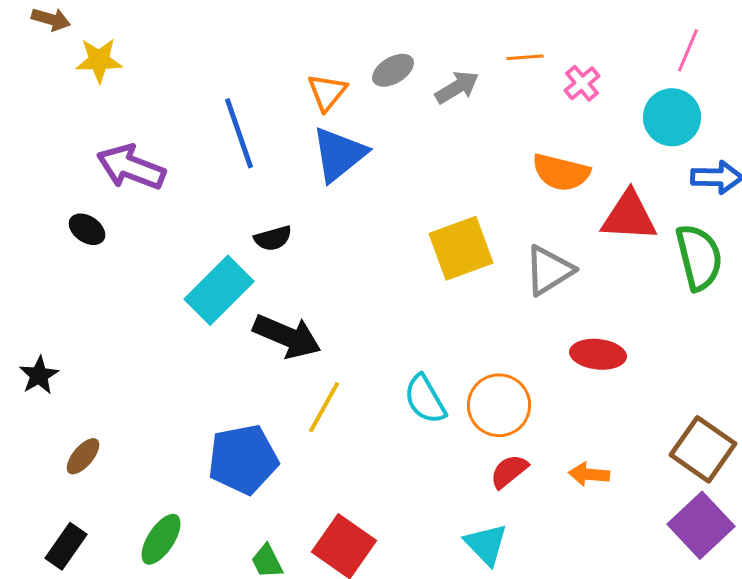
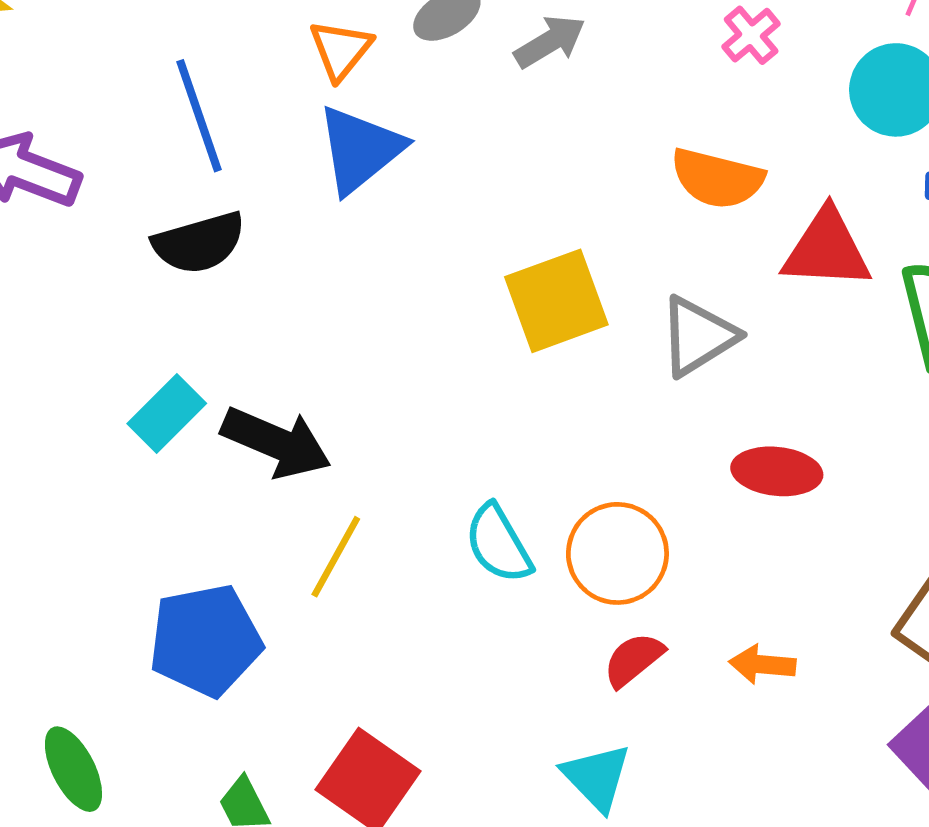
black semicircle: (273, 238) -> (199, 243), moved, size x1.5
cyan rectangle: (219, 290) -> (167, 413), moved, size x0.7
green ellipse: (161, 539) -> (73, 769), turned -60

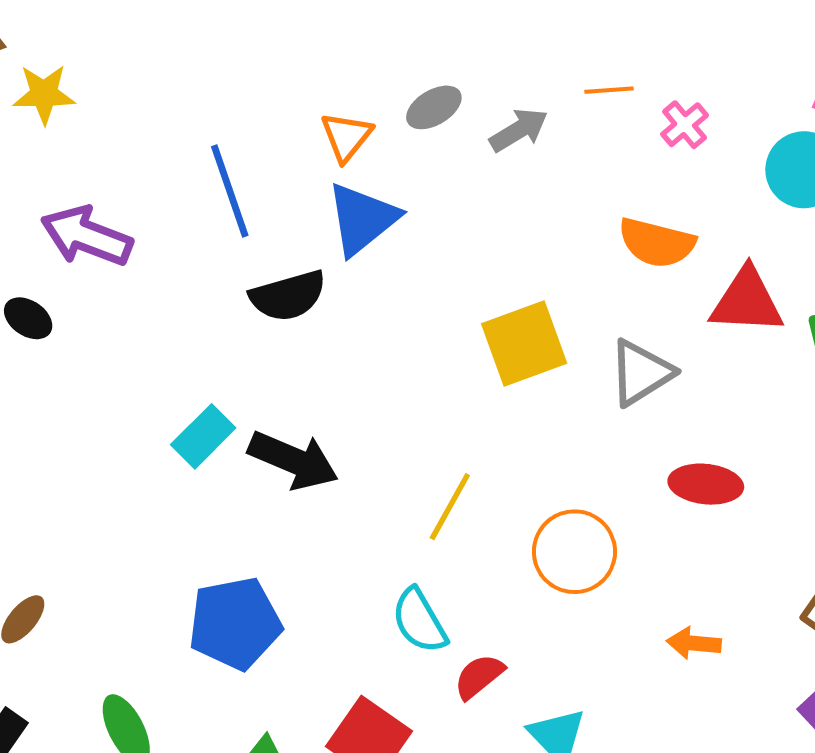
black semicircle: (199, 243) -> (288, 296), moved
cyan semicircle: (498, 544) -> (419, 621), moved
yellow line: (336, 557) -> (450, 507), moved
red semicircle: (634, 660) -> (479, 676), moved

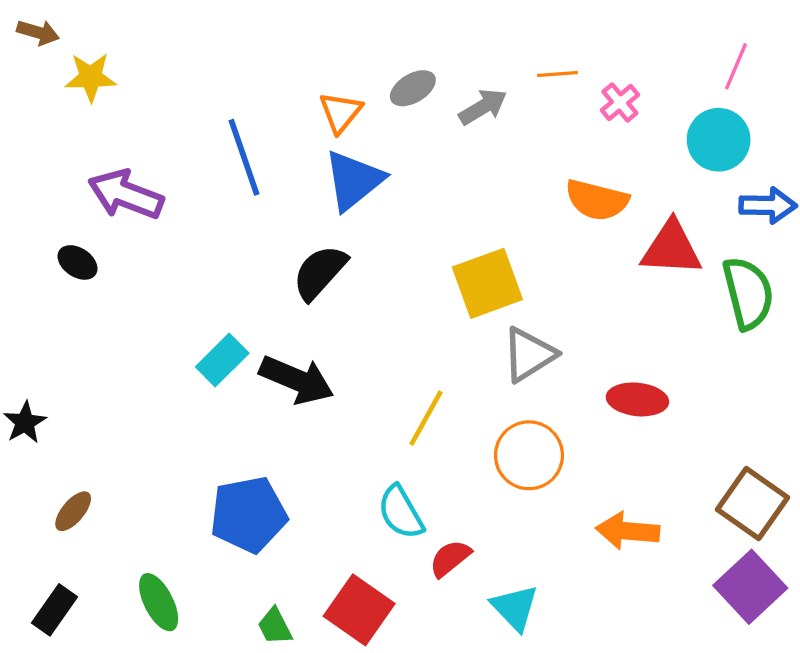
black semicircle: (288, 296) -> (320, 272), moved, turned 148
gray triangle: (641, 373) -> (529, 355), moved
orange arrow: (694, 643) -> (628, 531), size x1.4

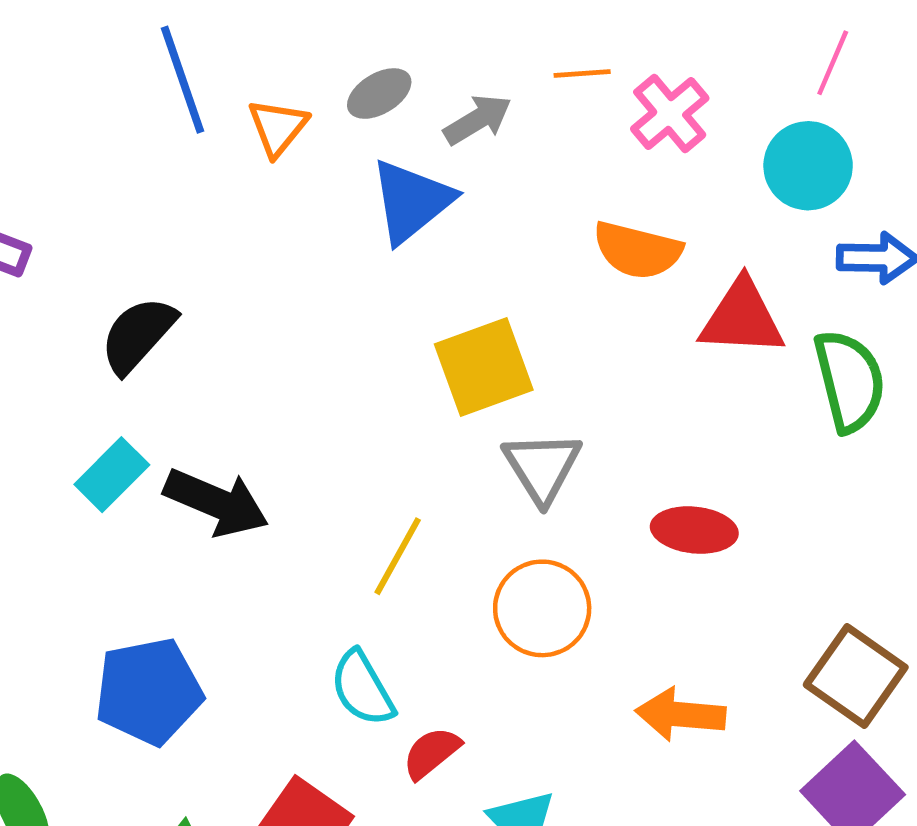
pink cross: (620, 102) -> (670, 113), size x1.4
blue line: (244, 157) -> (182, 80), moved
blue triangle: (354, 180) -> (411, 201), moved
black semicircle: (320, 272) -> (138, 335), moved
gray triangle: (529, 355) -> (542, 467), turned -30

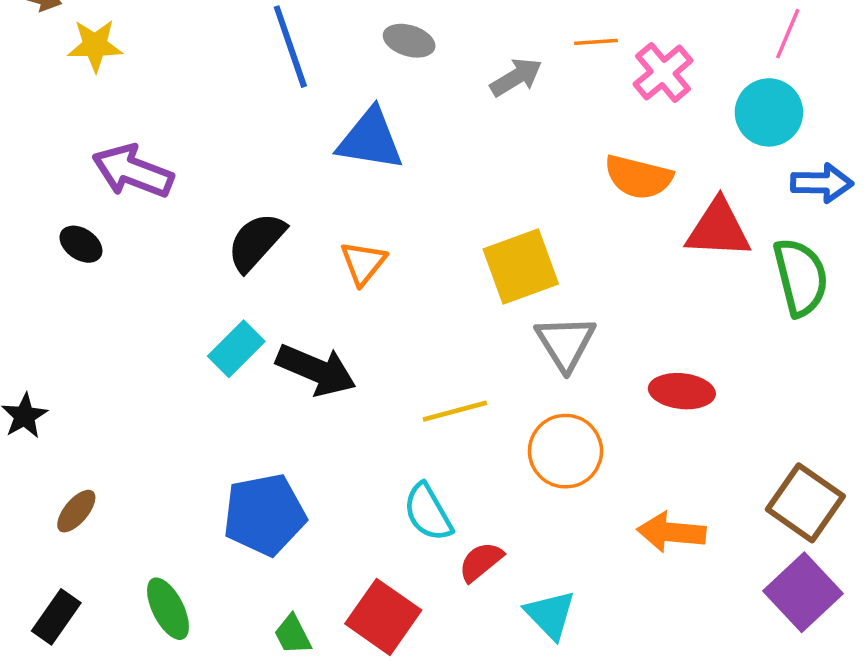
gray ellipse: (379, 94) -> (409, 41), moved, turned 48
orange triangle: (278, 127) -> (363, 263), moved
blue triangle: (411, 201) -> (370, 139), moved, turned 48
yellow line: (398, 556) -> (455, 411), turned 46

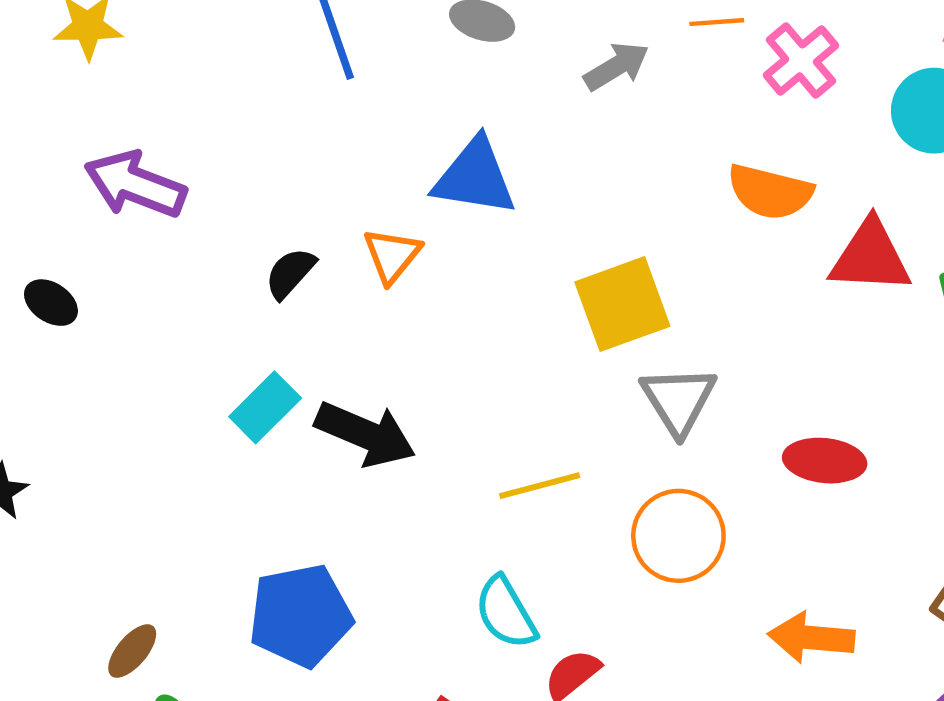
blue triangle: (370, 139) -> (475, 177), moved
black semicircle: (256, 242) -> (290, 273), size x0.7
black ellipse: (81, 244) -> (51, 303), moved
orange triangle: (363, 263) -> (392, 255), moved
brown ellipse: (76, 511) -> (132, 651), moved

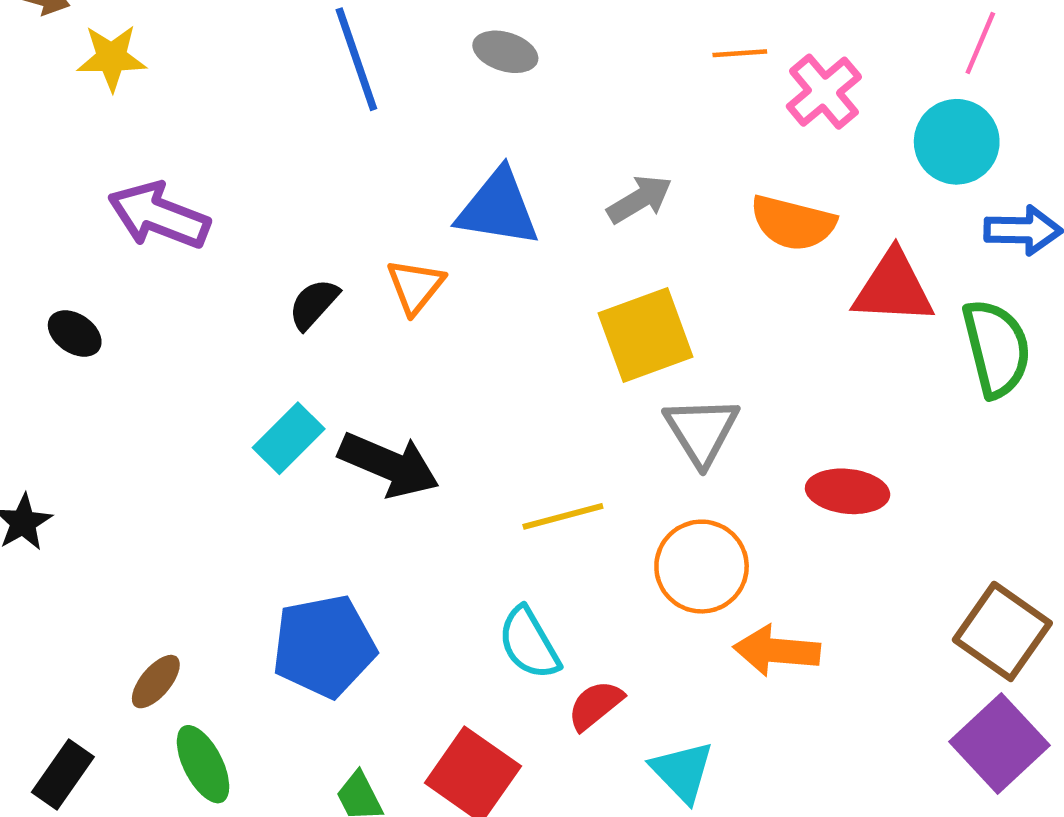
gray arrow: (616, 66) -> (640, 199), moved
orange arrow: (811, 638) -> (777, 651), moved

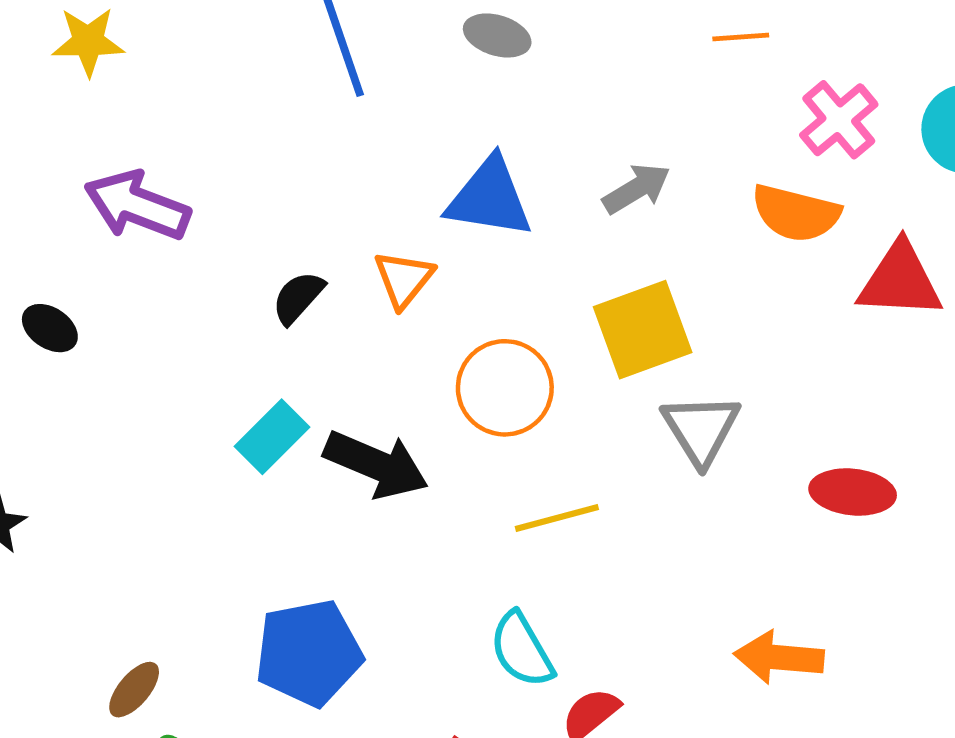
pink cross: (824, 92) -> (839, 120), moved
orange circle: (702, 567) -> (505, 388), moved

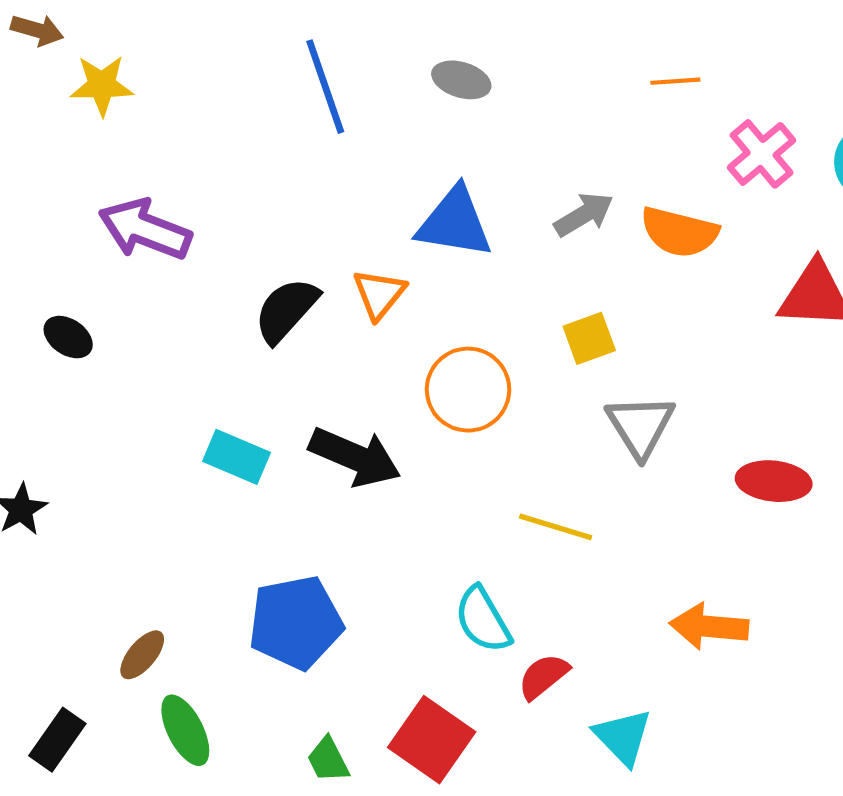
orange semicircle: (796, 213) -> (679, 232), moved
black semicircle: (298, 297) -> (286, 310), size x1.4
yellow square: (643, 330) -> (589, 338), size x0.6
cyan rectangle: (272, 437) -> (236, 457), moved, turned 68
yellow line: (557, 518) -> (556, 527), moved, turned 32

